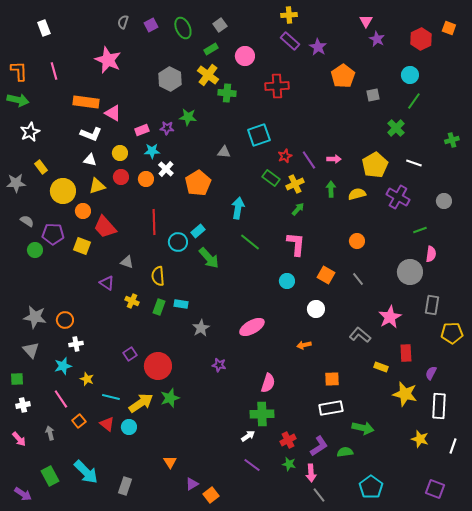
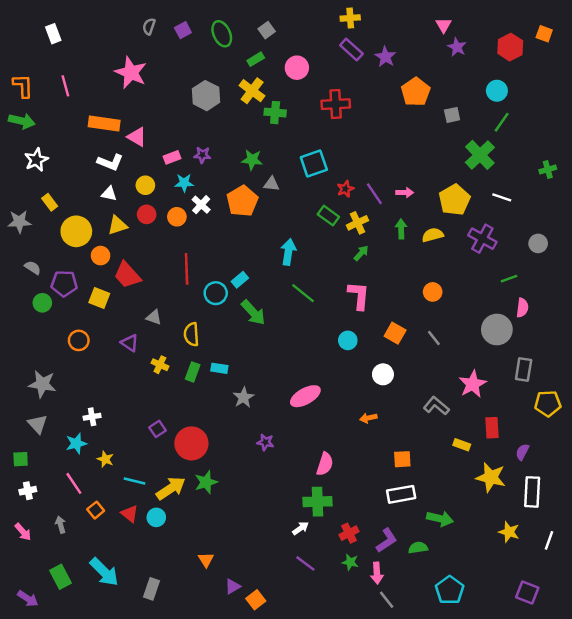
green star: (188, 117) -> (252, 160), moved
green cross: (396, 128) -> (480, 155), size x1.4
orange pentagon: (198, 183) -> (242, 201), moved
orange circle: (65, 320) -> (79, 340), moved

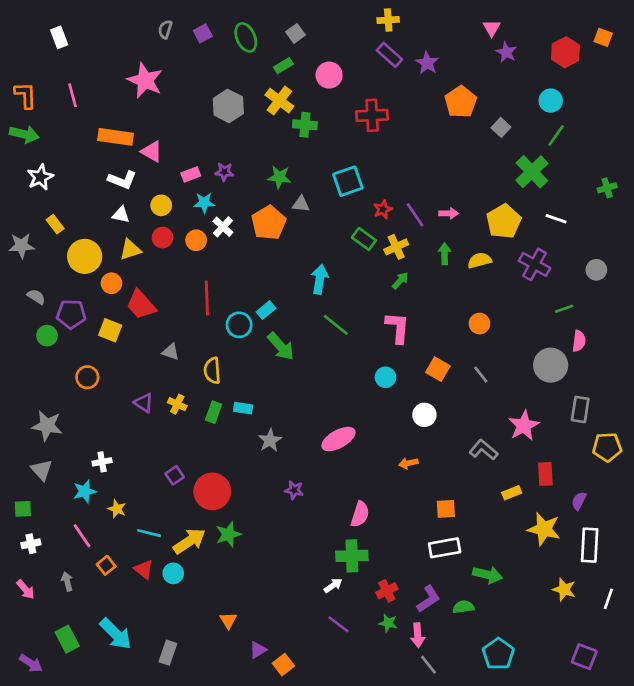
gray square: (452, 115) -> (501, 127), turned -35
purple triangle: (130, 343) -> (144, 403), moved
yellow rectangle: (462, 445) -> (512, 493), turned -42

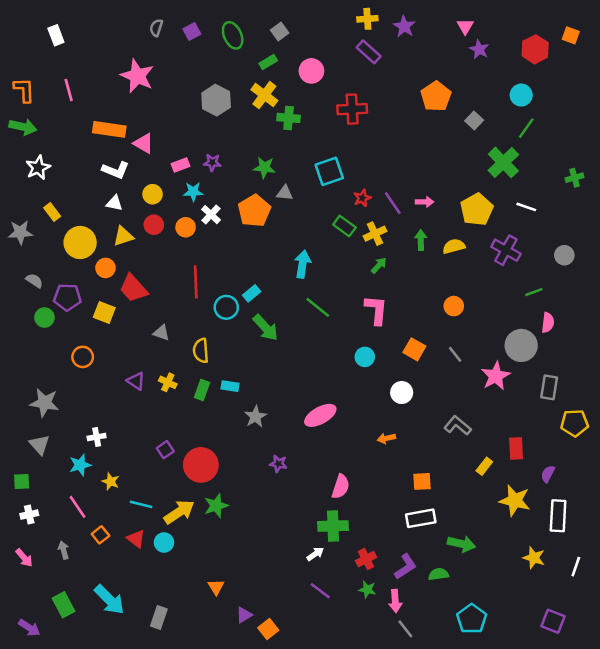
purple star: (427, 63) -> (404, 26), moved
pink star: (524, 426) -> (496, 376), moved
yellow rectangle: (512, 493) -> (484, 466), turned -30

